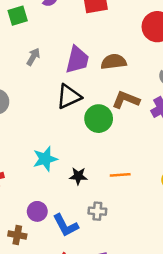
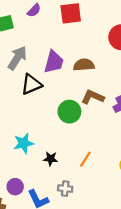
gray arrow: (33, 57) -> (17, 58), size x1.6
black triangle: (69, 97) -> (31, 84), moved
orange line: (120, 175) -> (85, 159), turned -56

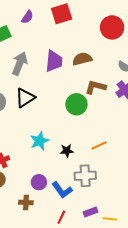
black triangle: (31, 84) -> (25, 98), moved
orange line: (85, 159) -> (99, 145), turned 42
gray cross: (65, 189) -> (85, 176), size x1.5

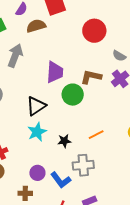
red circle: (112, 27) -> (94, 31), moved
brown semicircle: (82, 59) -> (36, 26), moved
purple trapezoid: (54, 61) -> (55, 72), moved
black triangle: (25, 98) -> (36, 106), moved

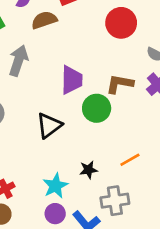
cyan star: (37, 132) -> (55, 186), moved

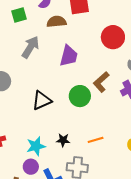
purple trapezoid: (72, 80) -> (69, 56), moved
brown L-shape: (120, 84) -> (101, 82), turned -65

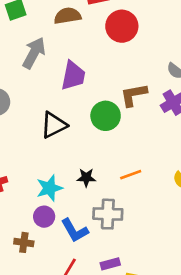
red circle: (113, 37) -> (122, 26), moved
purple trapezoid: (69, 56) -> (73, 76), moved
brown L-shape: (101, 82) -> (134, 95), turned 35

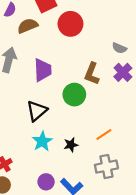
brown L-shape: (134, 95) -> (92, 74), turned -45
cyan star: (49, 188) -> (42, 141), moved
gray cross: (108, 214) -> (106, 167), moved

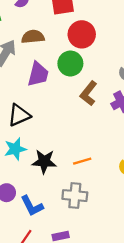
brown semicircle: (28, 26) -> (33, 37), moved
green circle: (74, 95) -> (70, 64), moved
black star: (71, 145) -> (44, 161), size x1.5

